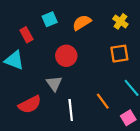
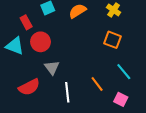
orange square: (119, 54) -> (113, 40), turned 30
red circle: (66, 56) -> (41, 42), moved
pink square: (128, 118) -> (121, 99), turned -32

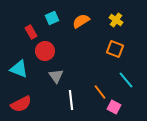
cyan triangle: (15, 46) -> (19, 69), moved
red semicircle: (29, 87) -> (21, 104), moved
pink square: (121, 99) -> (114, 107), moved

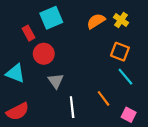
cyan square: (52, 18) -> (51, 18), size x1.5
orange semicircle: (81, 21) -> (96, 21), moved
cyan line: (126, 80) -> (125, 77), moved
pink square: (114, 107) -> (129, 115), moved

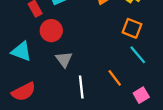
pink square: (129, 115) -> (141, 95), turned 32

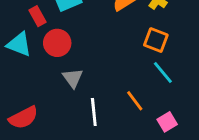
cyan triangle: (21, 51) -> (19, 44), moved

